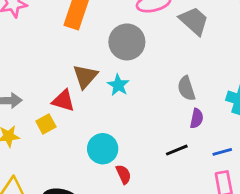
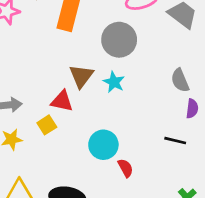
black line: (177, 150) -> (175, 141), turned 40

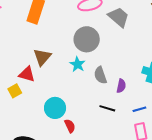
gray circle: (119, 40) -> (87, 39), moved
gray semicircle: (180, 80) -> (100, 75), moved
cyan star: (114, 82) -> (77, 64), moved

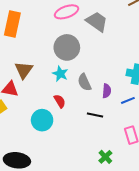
blue line: (139, 109) -> (128, 100), moved
red semicircle: (70, 126) -> (60, 101), moved

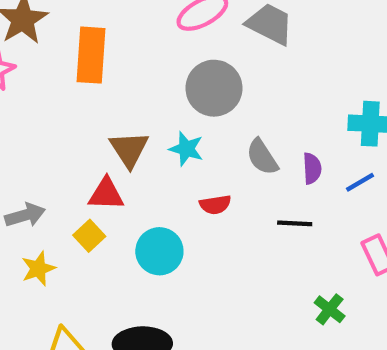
cyan star: (60, 74) -> (186, 149), moved
red semicircle: (60, 101) -> (215, 205), turned 120
cyan circle: (42, 120) -> (159, 251), moved

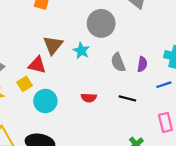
purple semicircle: (312, 168) -> (142, 64), moved
red semicircle: (215, 205) -> (89, 98), moved
cyan circle: (159, 251) -> (45, 101), moved

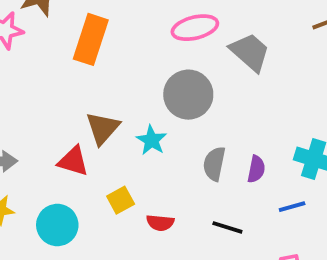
gray semicircle: (118, 62) -> (214, 164), turned 30
yellow square: (25, 84) -> (121, 200), moved
cyan circle: (45, 101) -> (57, 225), moved

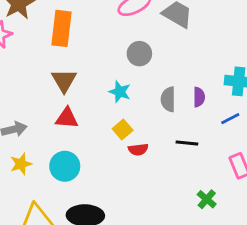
gray circle: (188, 95) -> (139, 54), size x0.7
brown triangle: (103, 128) -> (64, 80), moved
yellow square: (121, 200) -> (123, 130), moved

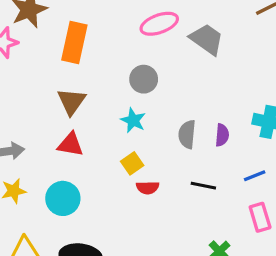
gray circle: (139, 54) -> (144, 79), moved
blue line: (230, 119) -> (255, 176), moved

